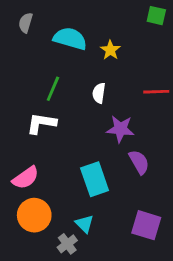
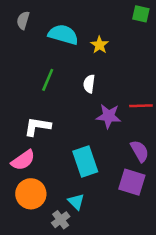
red line: (156, 92) -> (141, 106), moved
white L-shape: (41, 123) -> (37, 126), moved
purple semicircle: (139, 162) -> (140, 151), moved
purple square: (146, 225) -> (132, 182), moved

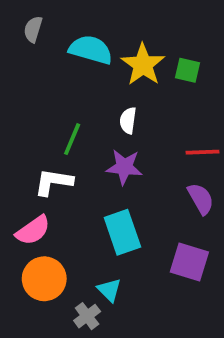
green square: (141, 14) -> (188, 70), moved
yellow star: (99, 45) -> (143, 65), size x1.6
green line: (48, 80) -> (72, 139), moved
purple star: (109, 116) -> (124, 167), moved
purple semicircle: (140, 151) -> (201, 199), moved

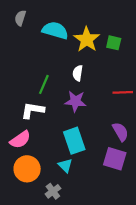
purple semicircle: (201, 199) -> (120, 132), moved
cyan triangle: (109, 290) -> (65, 165), moved

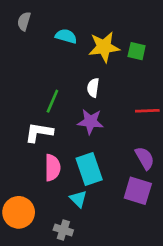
cyan semicircle: (55, 30) -> (66, 36), size x0.7
yellow star: (87, 39) -> (104, 47), turned 30
pink semicircle: (20, 140) -> (52, 168), moved, turned -55
orange circle: (27, 169) -> (19, 212), moved
gray cross: (53, 191) -> (63, 230), turned -35

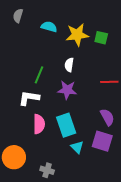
cyan triangle: (78, 199) -> (77, 147), moved

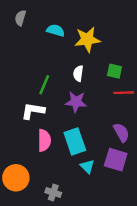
green square: (101, 38) -> (115, 71), moved

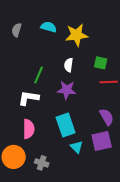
gray semicircle: (20, 18) -> (17, 30), moved
pink semicircle: (44, 140) -> (29, 129), moved
purple square: (116, 160) -> (102, 141), turned -30
gray cross: (53, 193) -> (42, 163), moved

